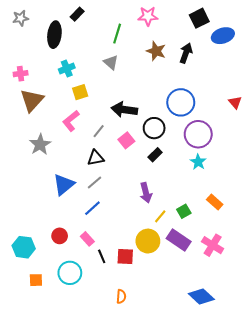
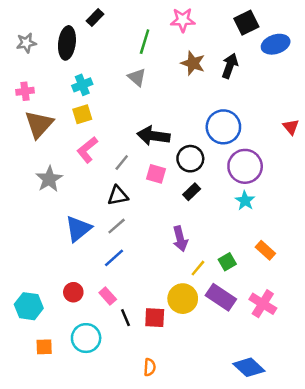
gray star: (21, 18) -> (26, 43), moved
yellow square: (80, 92) -> (82, 114), moved
pink square: (126, 140) -> (156, 174), turned -35

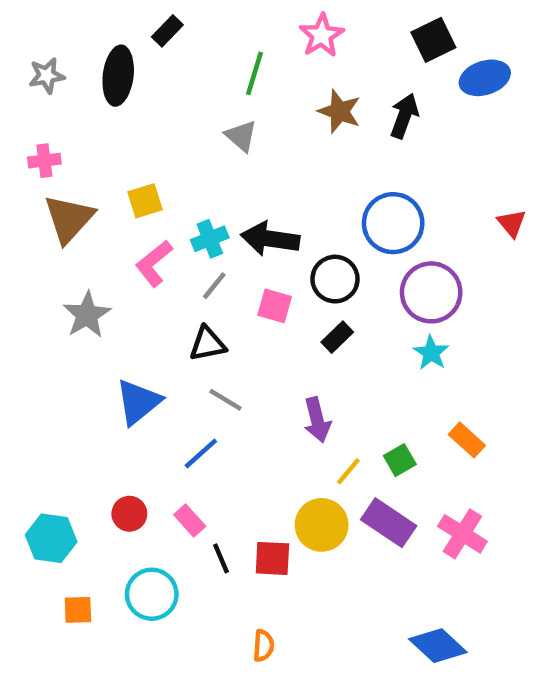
pink star: (183, 20) -> (322, 35), turned -30
cyan cross: (82, 85) -> (210, 239), moved
gray line: (117, 226) -> (225, 400), moved, turned 72

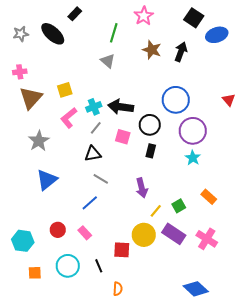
black square: (433, 40) -> (194, 18), turned -30
black ellipse: (118, 76) -> (53, 34), turned -55
black rectangle: (337, 337) -> (151, 151), turned -32
blue triangle: (138, 402) -> (47, 180), moved
black line: (221, 558) -> (99, 266), moved

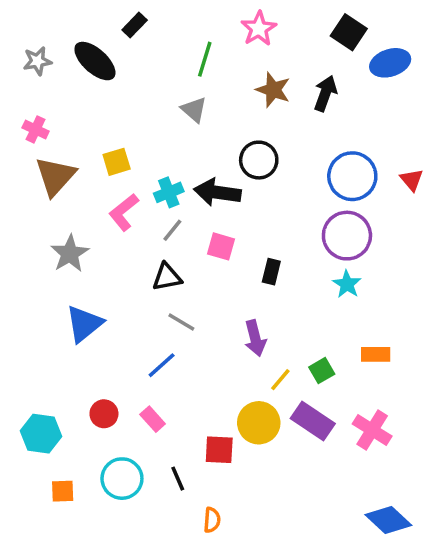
pink cross: (20, 72) -> (36, 129), turned 32
blue circle: (176, 100) -> (352, 176), moved
black circle: (150, 125) -> (259, 160), moved
orange rectangle: (209, 197) -> (376, 354), turned -42
blue diamond: (196, 289) -> (388, 520), moved

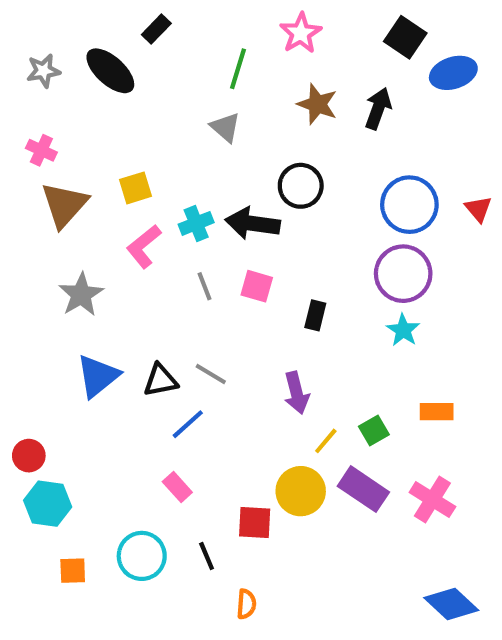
gray line: (172, 230) -> (204, 286), moved, turned -60
black triangle: (167, 277) -> (161, 380), moved
red circle: (104, 414) -> (29, 456), moved

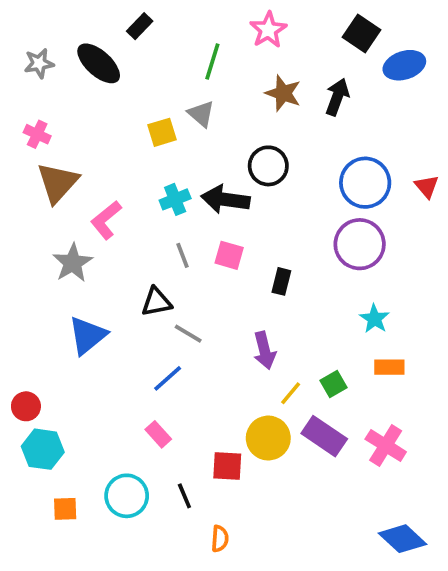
yellow square: (135, 188) -> (162, 132), moved
pink L-shape: (144, 246) -> (106, 220), moved
cyan star: (403, 330) -> (375, 319), moved
black triangle: (161, 380) -> (156, 302), moved

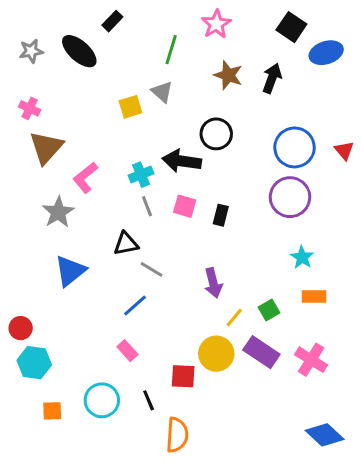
cyan cross: (175, 199) -> (141, 175), moved
black rectangle: (281, 281) -> (221, 215), moved
orange semicircle: (220, 539) -> (177, 435), size x1.6

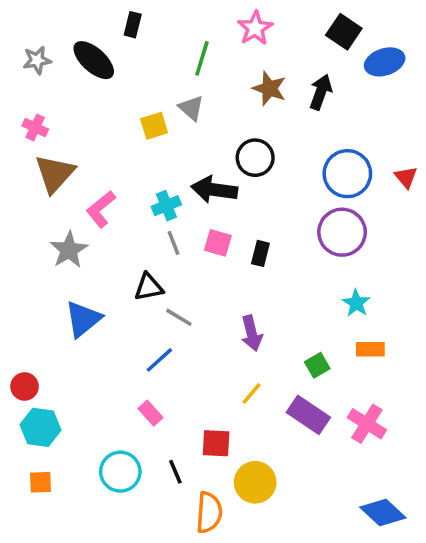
black rectangle: (112, 21) -> (133, 25), turned -30
yellow line: (234, 318) -> (252, 394), moved
yellow circle: (216, 354) -> (255, 482), moved
orange square: (52, 411) -> (40, 482), moved

